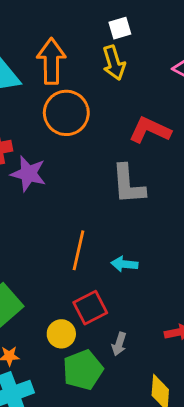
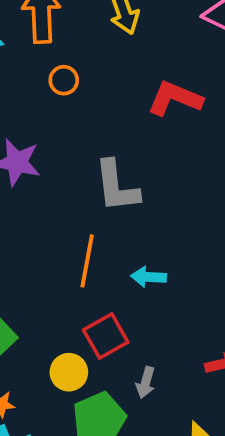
orange circle: (66, 113) -> (64, 80), size x0.5
gray L-shape: (128, 184) -> (117, 186), moved

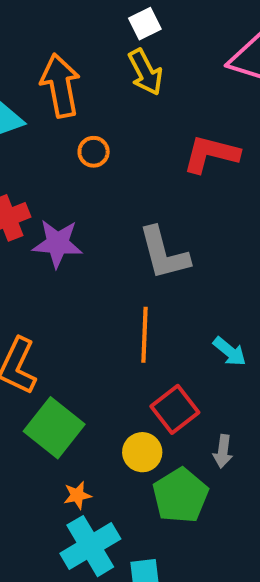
cyan arrow: (148, 277) -> (230, 351), moved, turned -136

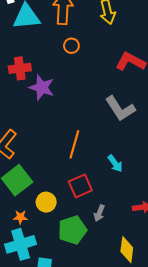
gray L-shape: (164, 253) -> (120, 109), moved, turned -32
yellow circle: (142, 452) -> (46, 202), moved

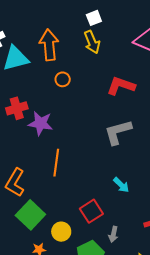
gray L-shape: (120, 109) -> (118, 132), turned 116
orange line: (74, 144) -> (56, 163), moved

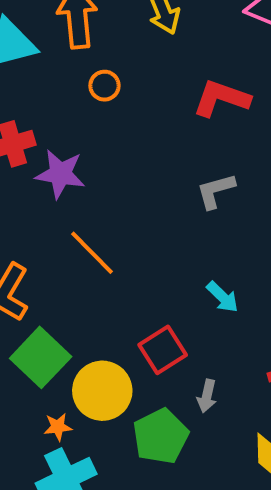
gray L-shape: (118, 132) -> (216, 191), size x0.7
orange line: (56, 163) -> (92, 253), turned -52
yellow circle: (61, 232) -> (102, 391), size x1.5

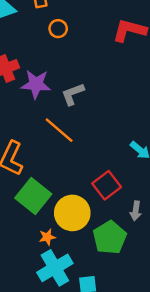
gray L-shape: (216, 191) -> (73, 94), moved

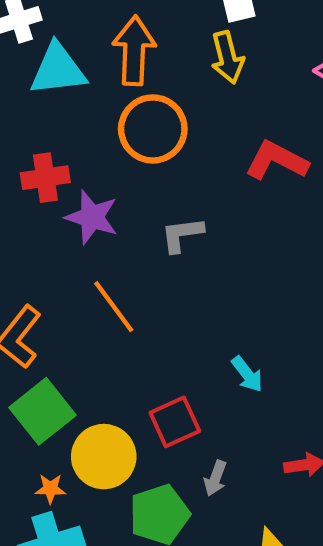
orange circle: (58, 29) -> (153, 129), size x2.0
gray L-shape: (73, 94) -> (182, 235), moved

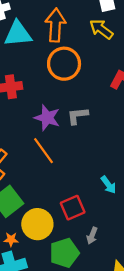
yellow arrow: (227, 57) -> (101, 29), turned 140
purple star: (92, 217) -> (47, 118), moved

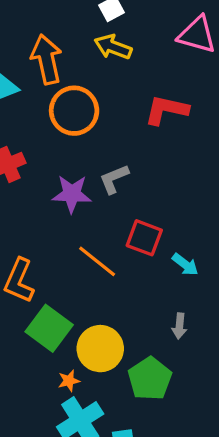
orange line: (44, 151) -> (97, 261), moved
red square: (73, 208) -> (144, 238), moved, turned -30
gray arrow: (92, 236) -> (179, 326), moved

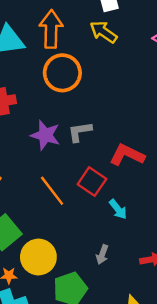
red L-shape: (166, 110) -> (127, 155), moved

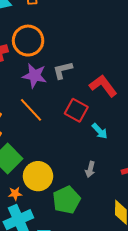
orange circle: (62, 73) -> (28, 41), moved
red L-shape: (127, 155) -> (103, 86), turned 32
orange line: (52, 191) -> (31, 110), moved

